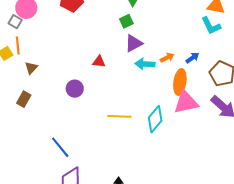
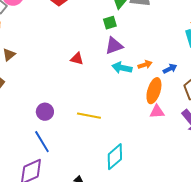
purple circle: (75, 89) -> (45, 112), moved
pink triangle: (186, 102) -> (157, 112), size x0.6
cyan diamond: (155, 119) -> (115, 157), moved
blue line: (60, 147) -> (42, 142), moved

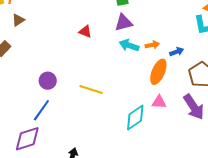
pink triangle: (157, 112) -> (159, 102), moved
blue line: (42, 142) -> (41, 110), turned 60
cyan diamond: (115, 157) -> (135, 118), moved

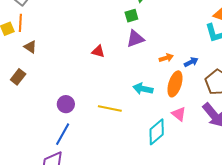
brown triangle: (18, 20) -> (30, 47), turned -48
cyan arrow: (129, 45) -> (143, 89), moved
pink triangle: (159, 102) -> (179, 114), turned 42

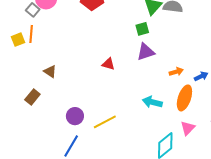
brown triangle: (30, 47) -> (50, 71), moved
brown rectangle: (18, 77) -> (32, 97), moved
yellow line: (110, 108) -> (105, 122), moved, turned -40
pink triangle: (179, 114) -> (188, 128), turned 35

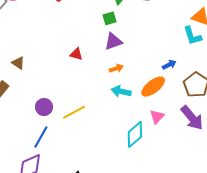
orange arrow: (176, 72) -> (116, 68), moved
orange ellipse: (184, 98) -> (153, 87), turned 35

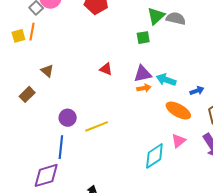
purple triangle: (113, 41) -> (143, 74), moved
orange ellipse: (153, 87) -> (178, 111), turned 60
cyan arrow: (121, 91) -> (166, 80), moved
blue line: (41, 137) -> (61, 147), turned -30

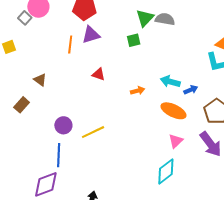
orange line: (32, 32) -> (70, 45), moved
purple triangle: (143, 74) -> (91, 35), moved
cyan arrow: (166, 80) -> (170, 82), moved
cyan diamond: (154, 156) -> (166, 171), moved

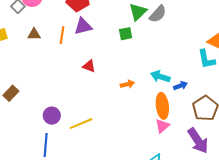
gray semicircle: (165, 19) -> (158, 14), turned 120
brown triangle: (40, 80) -> (34, 34), moved, turned -40
orange ellipse: (173, 111) -> (162, 106), turned 55
pink triangle: (176, 141) -> (162, 126), moved

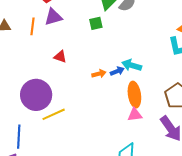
blue arrow: (181, 86) -> (117, 71), moved
purple circle: (52, 116) -> (36, 95), moved, size x1.8
pink triangle: (162, 126) -> (135, 115), turned 35

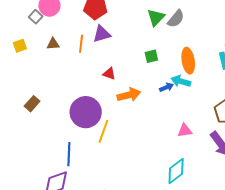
green square: (96, 23) -> (151, 56), moved
orange arrow: (99, 74) -> (129, 95), moved, size x1.6
orange ellipse: (134, 95) -> (188, 61), moved
yellow line: (54, 114) -> (103, 131), turned -45

